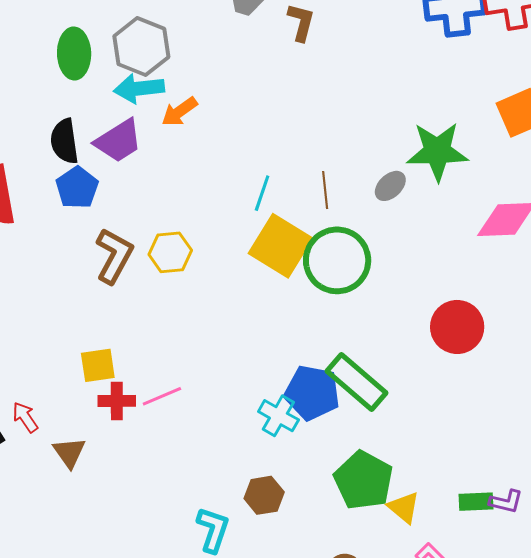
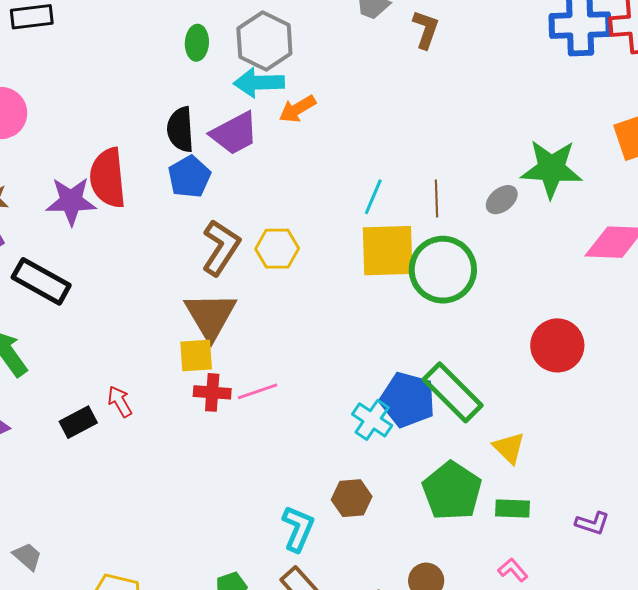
green ellipse: (74, 54) -> (197, 43), size x0.7
yellow square: (280, 246) -> (388, 251), turned -38
brown triangle: (69, 453) -> (210, 316), moved, size x1.6
green rectangle: (476, 502) -> (512, 509), moved
yellow triangle: (404, 507) -> (509, 448), moved

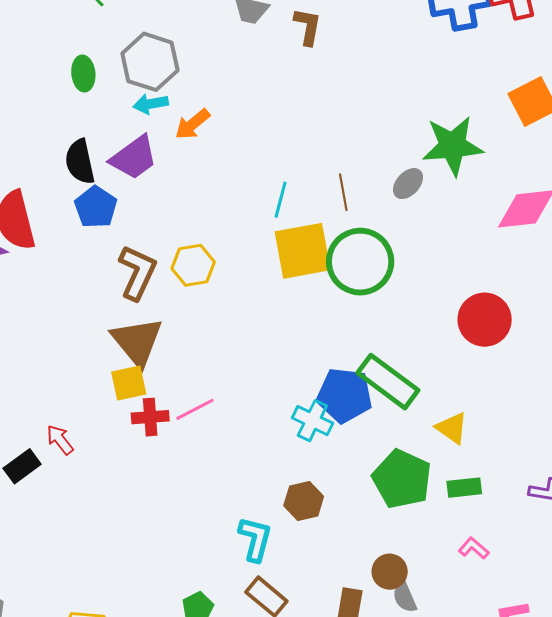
cyan arrow: (259, 83) -> (151, 104), size x0.7

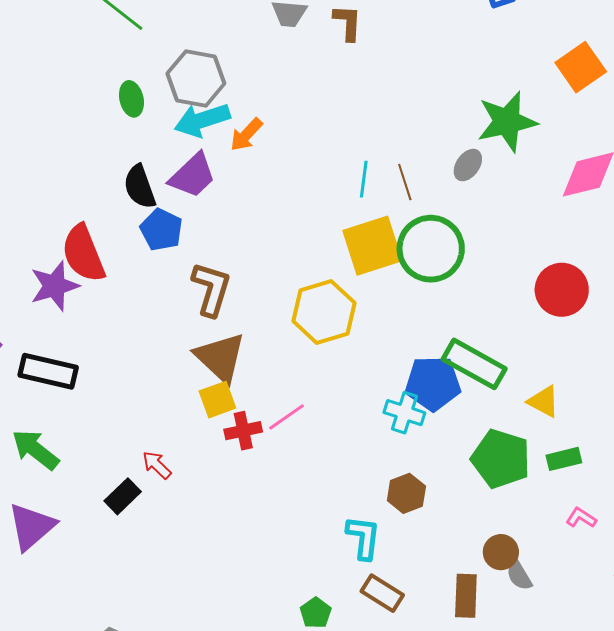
cyan arrow: (151, 104) -> (202, 120), size x1.6
cyan line: (281, 200) -> (364, 179), moved
yellow hexagon: (193, 265) -> (324, 312), moved, size x1.5

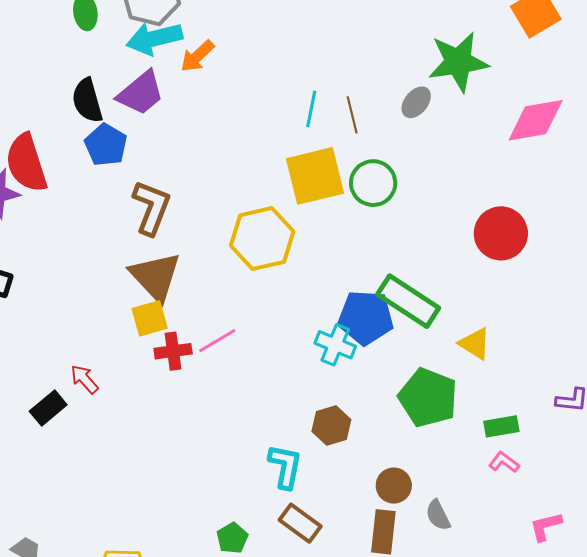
green circle: (431, 249) -> (373, 183), size x0.7
green rectangle: (564, 459) -> (501, 426), moved
brown circle: (501, 552) -> (394, 486), moved

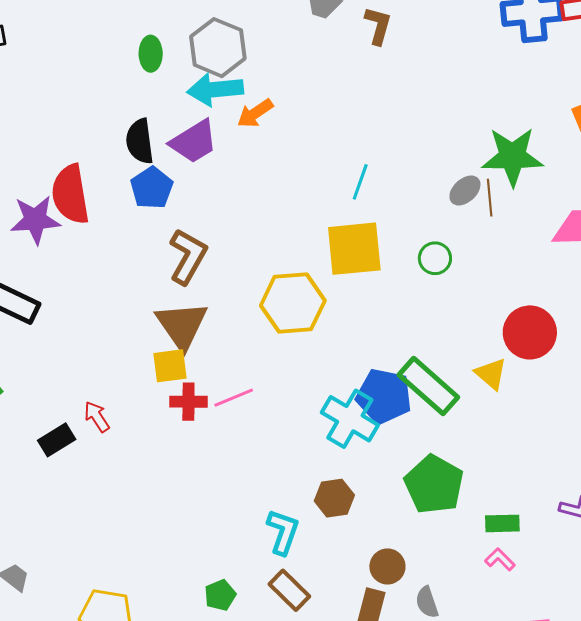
brown line: (352, 115) -> (490, 198), moved
green circle: (373, 183) -> (435, 258), moved, size x0.7
yellow triangle: (475, 344) -> (491, 374), moved
cyan cross: (335, 345) -> (350, 419), size x1.4

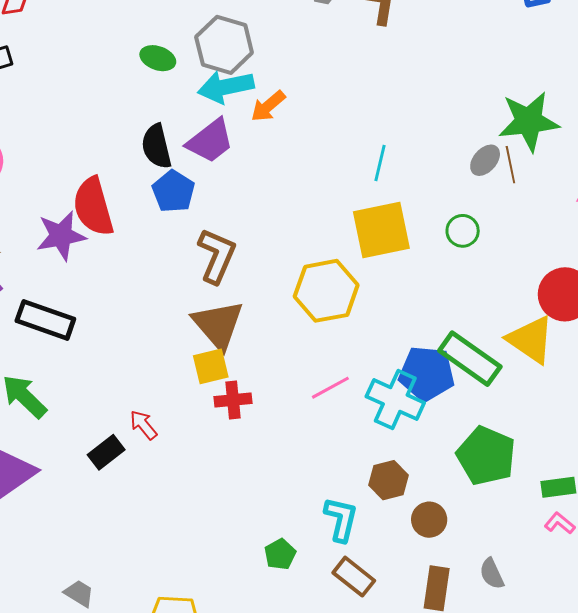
green ellipse: (151, 54) -> (158, 58), turned -64
yellow triangle: (491, 374) -> (531, 340), size x1.5
pink line: (234, 398) -> (330, 388), moved
brown circle: (387, 566) -> (429, 520), moved
green pentagon: (220, 595) -> (280, 554), moved

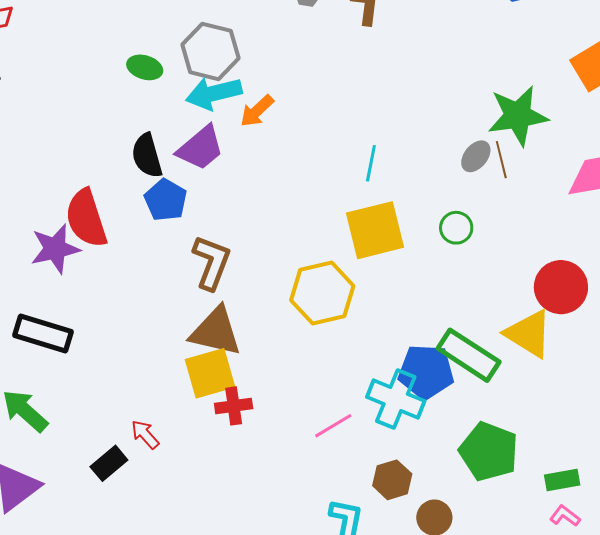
brown triangle: (218, 325) -> (216, 331), turned -34
yellow square: (211, 366) -> (210, 373), size x1.4
pink line: (330, 388) -> (333, 426), moved

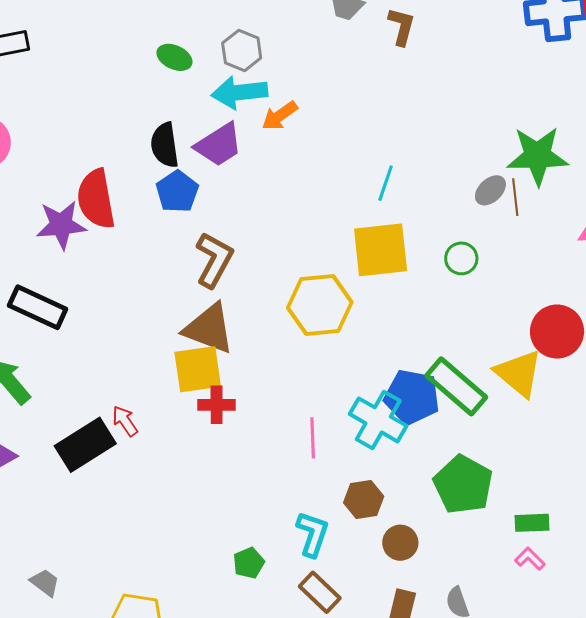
gray hexagon: (210, 51) -> (242, 50), size x0.7
pink line: (333, 426) -> (313, 438), turned -69
black rectangle: (109, 463) -> (85, 445), size x1.6

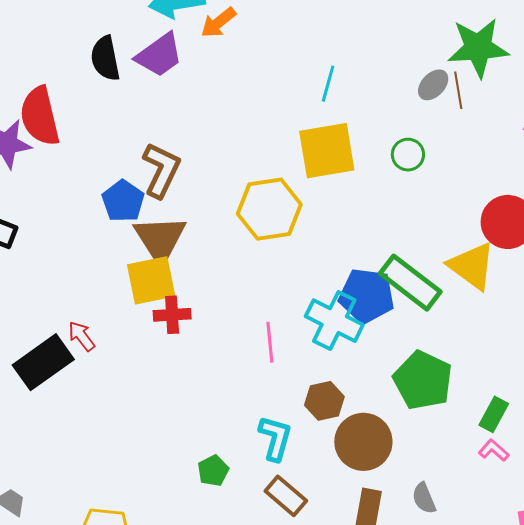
blue pentagon: (177, 192) -> (123, 201), moved
brown triangle: (209, 329) -> (160, 239), turned 40
green rectangle: (532, 523) -> (494, 414), turned -56
brown circle: (400, 543) -> (363, 442), size x1.6

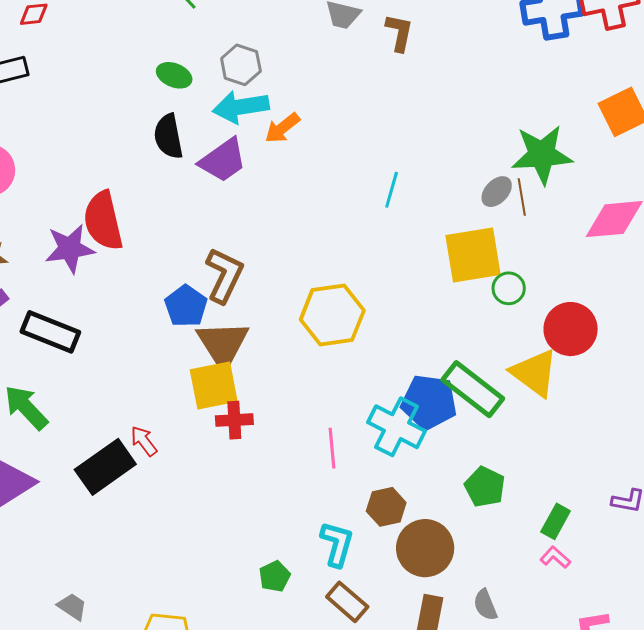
black semicircle: (105, 58) -> (168, 136), moved
yellow square: (327, 151) -> (473, 255), moved
green circle: (408, 155) -> (509, 288), moved
green pentagon: (423, 380) -> (485, 487), size x0.7

